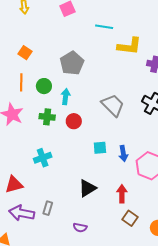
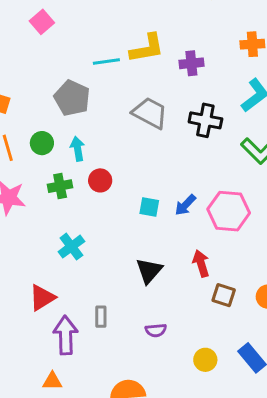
cyan line: (104, 27) -> (106, 61), moved
gray trapezoid: (113, 105) -> (150, 113), moved
cyan square: (100, 148) -> (149, 207), turned 32
blue arrow: (123, 153) -> (185, 205), turned 70
purple arrow: (22, 213) -> (66, 335), turned 95

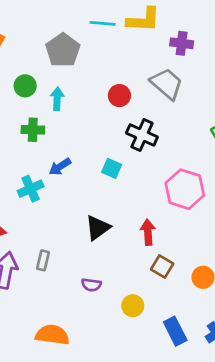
gray trapezoid: (150, 113) -> (167, 84), moved
black cross: (205, 120) -> (142, 135), moved
red circle: (100, 180) -> (119, 96), moved
blue arrow: (185, 205) -> (60, 167), moved
yellow circle: (205, 360) -> (133, 306), moved

